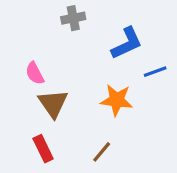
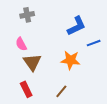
gray cross: (73, 18) -> (27, 15), moved

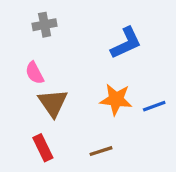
blue line: (94, 43) -> (154, 106), moved
brown line: (61, 91) -> (101, 151), turned 32

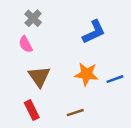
gray cross: (45, 25) -> (33, 18), turned -35
pink semicircle: (35, 73) -> (26, 44), moved

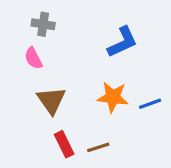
gray cross: (33, 18) -> (43, 24), turned -35
red rectangle: (32, 110) -> (64, 144), moved

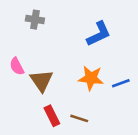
pink semicircle: (33, 58) -> (17, 66), moved
brown line: (98, 147) -> (79, 118), turned 36

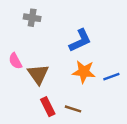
blue L-shape: (99, 34) -> (80, 41), moved

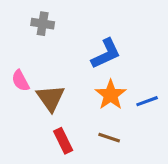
orange star: (84, 72) -> (111, 95), turned 30
brown line: (73, 109) -> (109, 138), moved

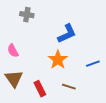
orange star: (111, 95) -> (58, 60), moved
brown triangle: (51, 98) -> (14, 79), moved

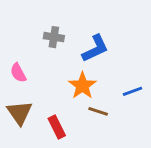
gray cross: (27, 15) -> (54, 37), moved
brown line: (69, 87) -> (98, 111), moved

